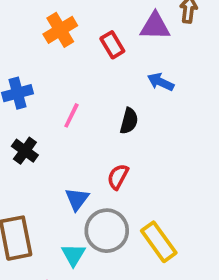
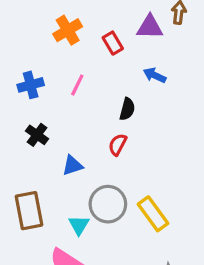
pink line: (71, 115) -> (77, 85), moved
red semicircle: (118, 177) -> (118, 145), moved
blue triangle: (77, 199) -> (72, 165), moved, turned 35

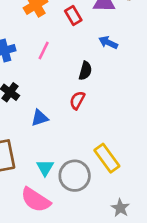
gray circle: (108, 204) -> (75, 176), moved

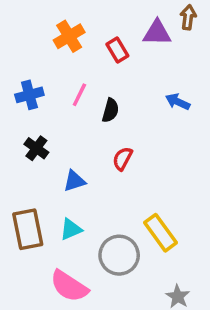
blue arrow: (108, 42) -> (178, 102), moved
black semicircle: (85, 71) -> (110, 110), moved
cyan triangle: (45, 168) -> (71, 229), moved, turned 36

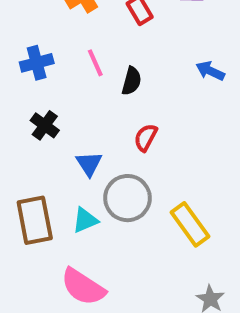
pink line: (79, 95) -> (95, 63), turned -50
blue triangle: (74, 181) -> (89, 164), turned -45
gray circle: (119, 255) -> (127, 198), moved

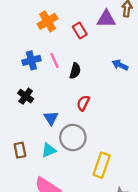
blue cross: (37, 63) -> (31, 60), moved
brown rectangle: (35, 220) -> (20, 150), size x0.6
yellow rectangle: (190, 224) -> (102, 165), moved, turned 55

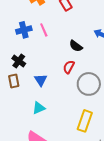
black semicircle: (75, 71) -> (76, 46), moved, turned 112
gray circle: (73, 138) -> (89, 84), moved
brown rectangle: (20, 150) -> (14, 81), moved

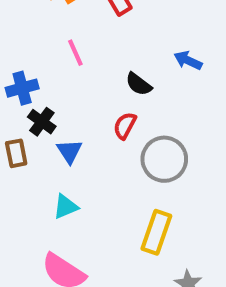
blue cross: (24, 30) -> (22, 88), moved
black cross: (19, 61) -> (42, 122), moved

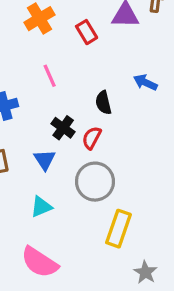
black semicircle: (139, 84) -> (103, 103), turned 40
black cross: (42, 122) -> (63, 128), moved
gray circle: (164, 159) -> (95, 182), moved

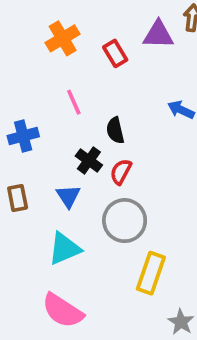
black semicircle: (103, 103) -> (115, 130), moved
cyan triangle: (41, 207) -> (64, 249), size x1.4

